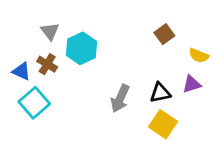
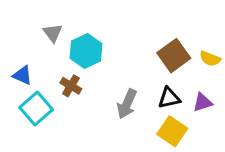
brown square: (164, 34) -> (174, 56), moved, size x1.5
brown cross: (47, 64) -> (71, 86), moved
purple triangle: (192, 84) -> (202, 102), moved

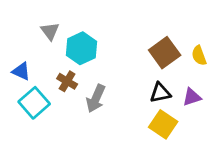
yellow semicircle: (210, 59) -> (199, 56), turned 48
gray arrow: (127, 104) -> (96, 99), moved

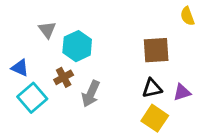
brown square: (165, 53) -> (156, 50), turned 32
yellow semicircle: (199, 56) -> (187, 16), moved
brown cross: (67, 81) -> (64, 77), turned 30

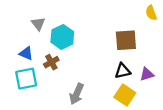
blue triangle: (20, 68) -> (26, 53), moved
gray arrow: (91, 94) -> (77, 94), moved
cyan square: (32, 98) -> (26, 79), turned 30

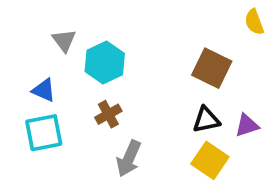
brown square: (126, 40) -> (212, 68), turned 30
brown cross: (51, 62) -> (108, 114), moved

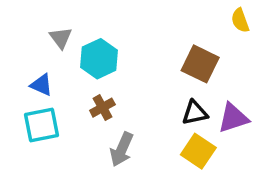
purple triangle: (247, 125) -> (233, 118), size x1.4

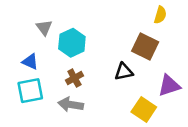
yellow semicircle: (240, 20) -> (160, 15), moved, turned -144
black triangle: (195, 113) -> (124, 72), moved
gray arrow: (122, 149) -> (71, 105), moved, turned 75

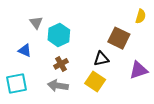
yellow semicircle: (160, 15) -> (141, 16), moved
cyan square: (30, 91) -> (16, 84), moved
yellow square: (144, 110) -> (95, 81), moved

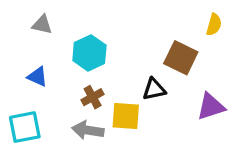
gray triangle: (36, 23) -> (42, 25), moved, turned -40
yellow square: (95, 81) -> (126, 116), moved, turned -30

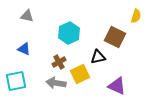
cyan hexagon: (89, 53) -> (69, 33), moved
purple triangle: (211, 107) -> (117, 86), moved, turned 42
yellow square: (126, 116) -> (80, 74), turned -30

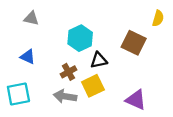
black triangle: (98, 57) -> (99, 60), moved

